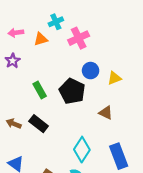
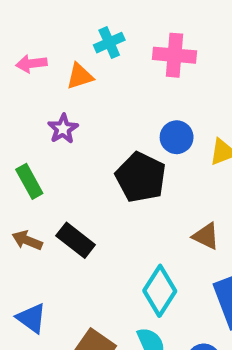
pink cross: (79, 38) -> (174, 55), moved, turned 30
purple star: (13, 61) -> (63, 129), moved
green rectangle: (40, 90) -> (29, 181), moved
brown triangle: (106, 113) -> (206, 236), moved

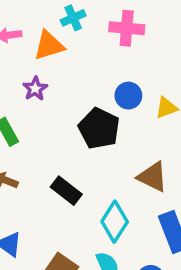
orange triangle: (80, 76) -> (49, 45), size x1.4
brown triangle: (206, 236) -> (153, 177), size x1.4
black rectangle: (76, 240) -> (66, 191), moved

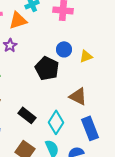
black rectangle: (66, 191) -> (27, 115), moved

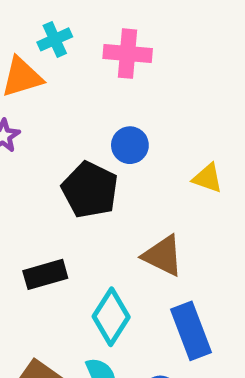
yellow triangle: (86, 56) -> (207, 178), moved, turned 40
black rectangle: (27, 115) -> (45, 274), moved, turned -54

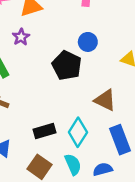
black rectangle: (45, 274) -> (45, 131), moved

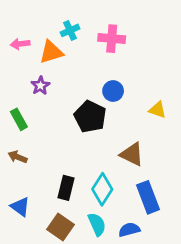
black rectangle: (45, 131) -> (66, 188), turned -60

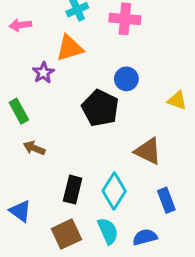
orange triangle: (51, 52) -> (70, 48), moved
brown arrow: (17, 157) -> (34, 148), moved
blue rectangle: (148, 197) -> (166, 200), size x0.7
brown square: (61, 227) -> (66, 234), turned 30

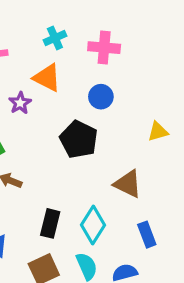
orange triangle: (70, 48) -> (47, 78), turned 44
blue circle: (126, 79) -> (101, 97), moved
yellow triangle: (177, 100) -> (158, 132), turned -35

